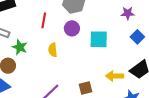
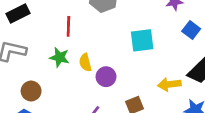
purple circle: (72, 28) -> (106, 77), moved
green star: (20, 47) -> (59, 57), moved

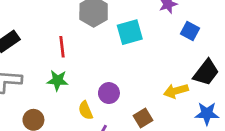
cyan square: (142, 40) -> (130, 32), moved
yellow semicircle: (85, 63) -> (86, 110), moved

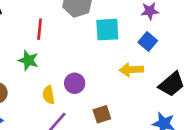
blue square: (190, 31) -> (148, 41), moved
yellow arrow: (176, 91) -> (131, 70), moved

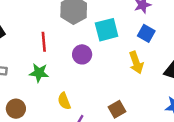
yellow arrow: (131, 70) -> (136, 62), turned -95
purple circle: (75, 83) -> (82, 54), moved

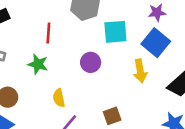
blue square: (146, 33) -> (156, 43), size x1.5
purple circle: (82, 54) -> (91, 62), moved

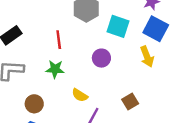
cyan square: (115, 32) -> (118, 26), turned 35
yellow semicircle: (59, 98) -> (80, 95), turned -35

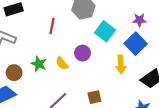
green star: (55, 69) -> (39, 64), moved
yellow semicircle: (80, 95) -> (62, 63), moved

